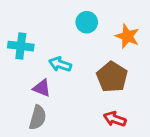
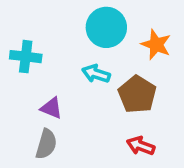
cyan circle: (87, 22) -> (106, 27), size x1.5
cyan arrow: (60, 64) -> (96, 74), moved

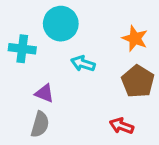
cyan circle: (106, 27) -> (61, 24), moved
brown pentagon: (137, 94) -> (138, 81), moved

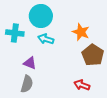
orange star: (135, 38) -> (81, 32), moved
cyan arrow: (83, 64) -> (46, 39), moved

